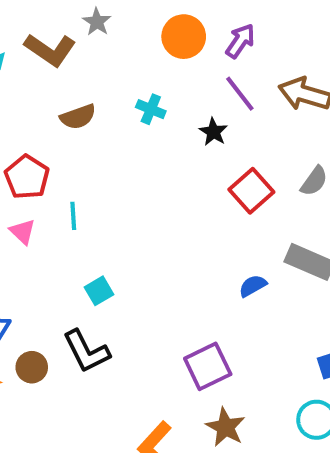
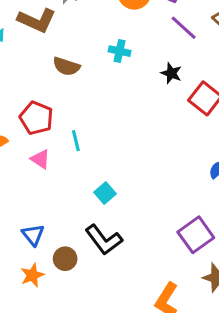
brown semicircle: (78, 117) -> (66, 66), turned 48
black star: (213, 132) -> (171, 73), moved

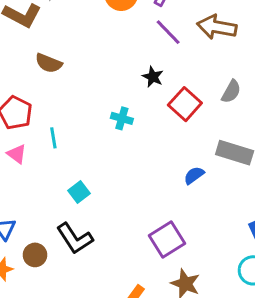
cyan cross: (119, 51) -> (122, 118), moved

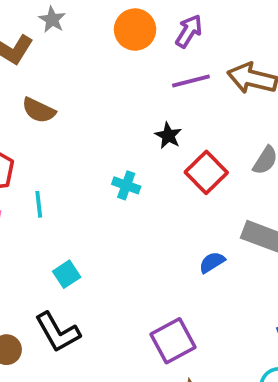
purple line: (168, 32) -> (191, 81), turned -64

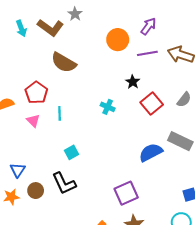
orange circle: (135, 30) -> (118, 40), moved
brown semicircle: (39, 110) -> (64, 62), size x1.4
blue semicircle: (212, 262) -> (151, 152), size x1.6

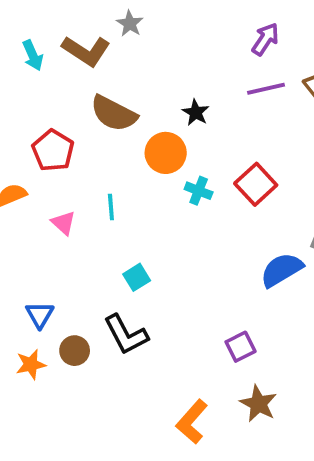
orange circle: (118, 40) -> (166, 153), moved
black star: (133, 82) -> (196, 112), moved
red pentagon: (36, 93) -> (53, 150), moved
red square: (152, 103) -> (256, 184), moved
purple square: (126, 193) -> (241, 347), size x0.7

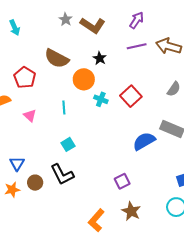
gray star: (130, 24) -> (66, 19), moved
brown L-shape: (86, 51) -> (93, 25), moved
cyan line: (111, 207) -> (64, 107), moved

